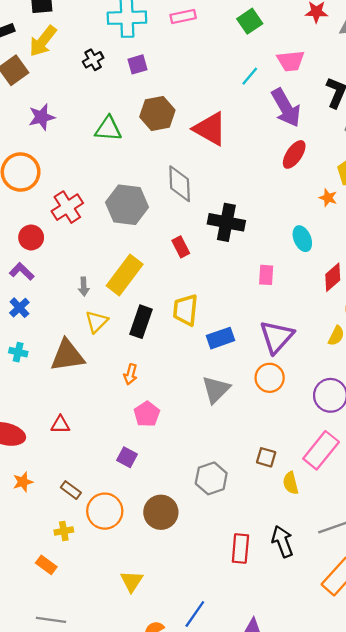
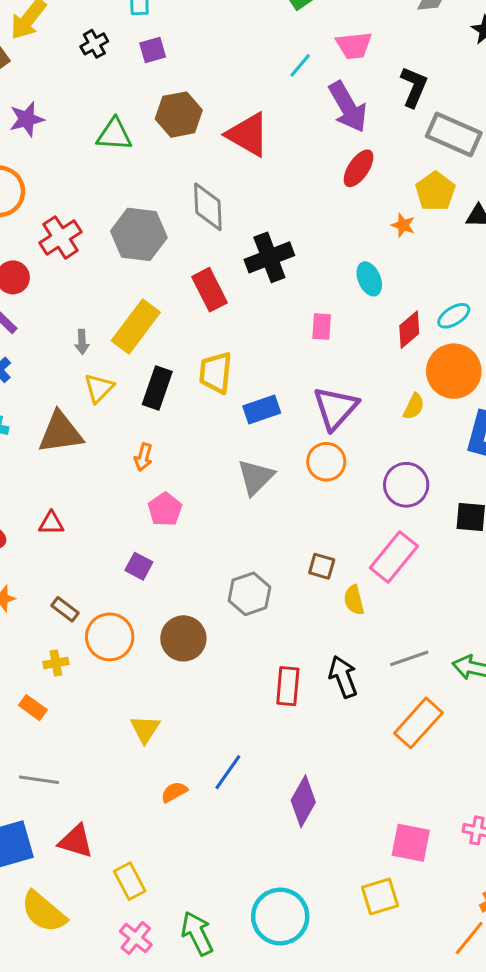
black cross: (226, 222) -> (269, 257), turned -32
red rectangle: (181, 247) -> (210, 290), size x1.5

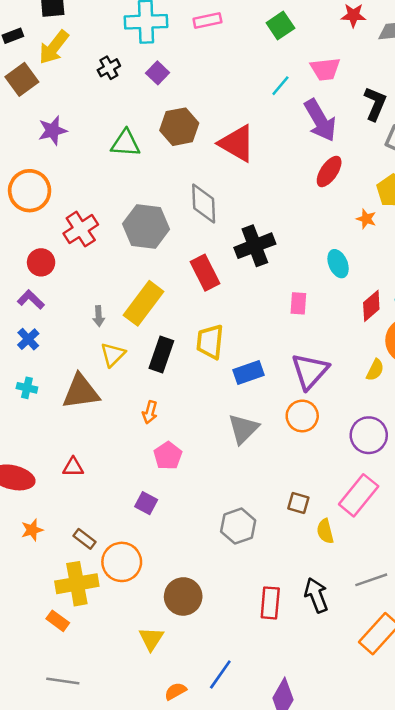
purple square: (153, 50) -> (158, 73), turned -30
brown circle: (183, 638) -> (183, 596), moved
yellow cross: (56, 663) -> (77, 584), size x2.0

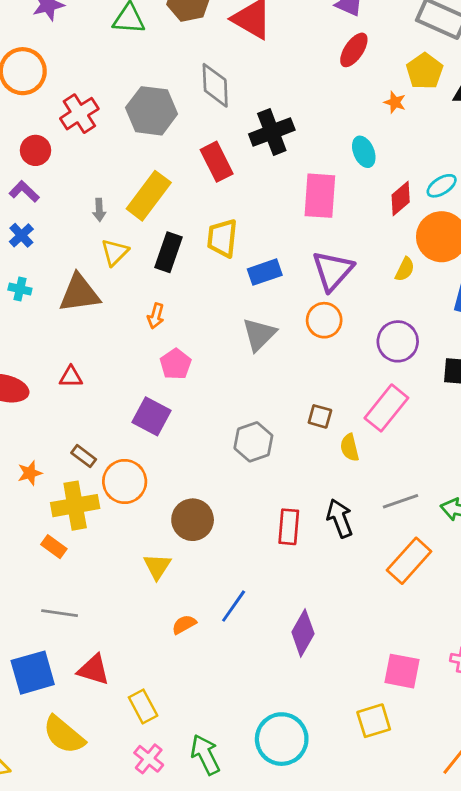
pink rectangle: (298, 303) -> (320, 196), size x1.8
purple square: (146, 503) -> (152, 416), size x1.5
orange star: (32, 530) -> (30, 473), moved

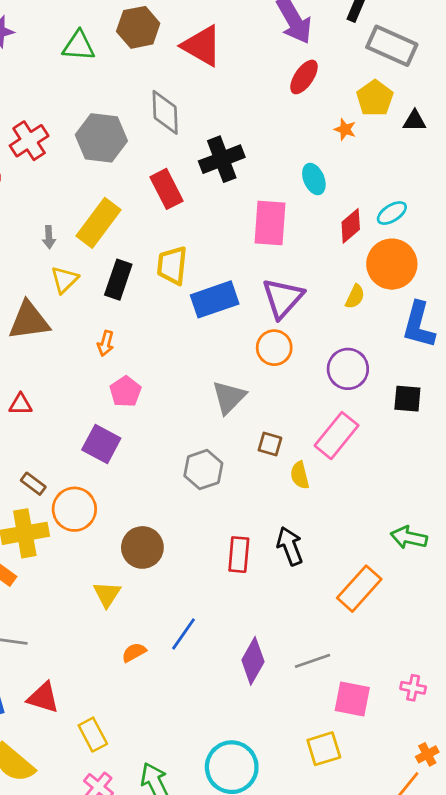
blue rectangle: (265, 272) -> (215, 299), size x1.4
gray triangle: (259, 334) -> (229, 397), moved
gray line: (401, 501) -> (312, 661), moved

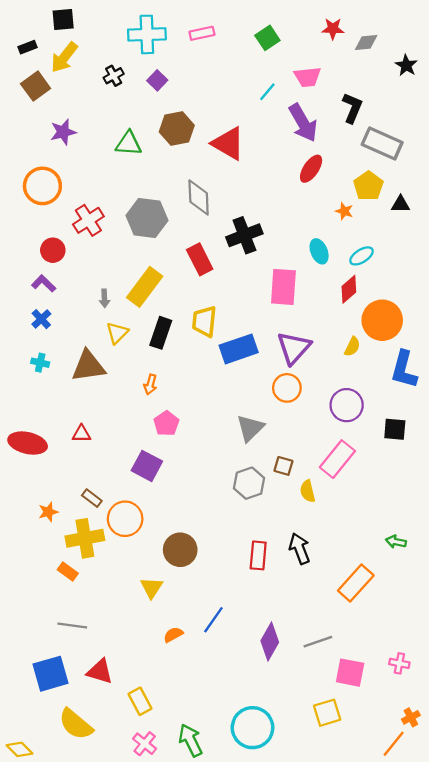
cyan ellipse: (392, 213) -> (362, 256), moved
gray hexagon: (203, 470) -> (249, 483), moved
green arrow: (409, 538) -> (396, 542), size x0.7

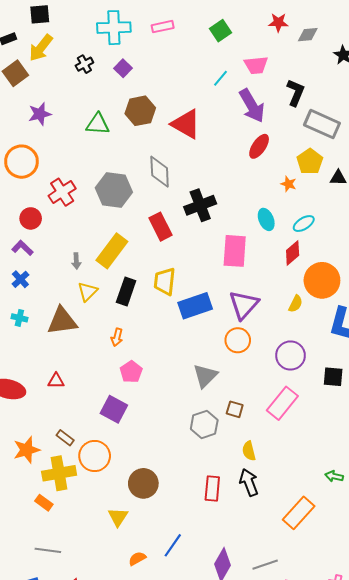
yellow semicircle: (308, 491) -> (249, 451), moved
orange star: (48, 512) -> (27, 450), size x1.5

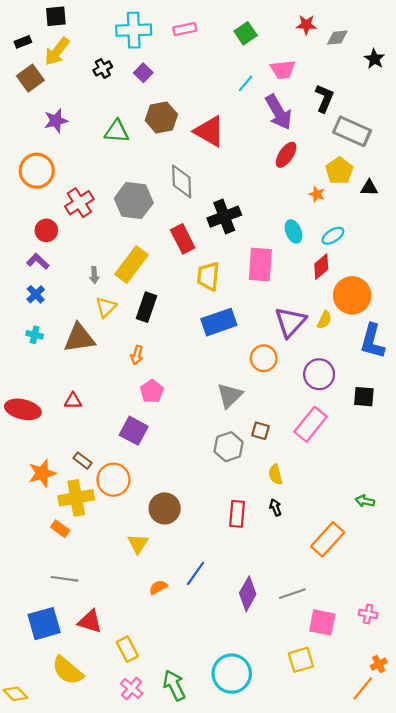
yellow trapezoid: (165, 281) -> (208, 276), moved
purple triangle: (244, 305) -> (290, 322), moved
black arrow: (249, 482) -> (275, 507), size x0.6

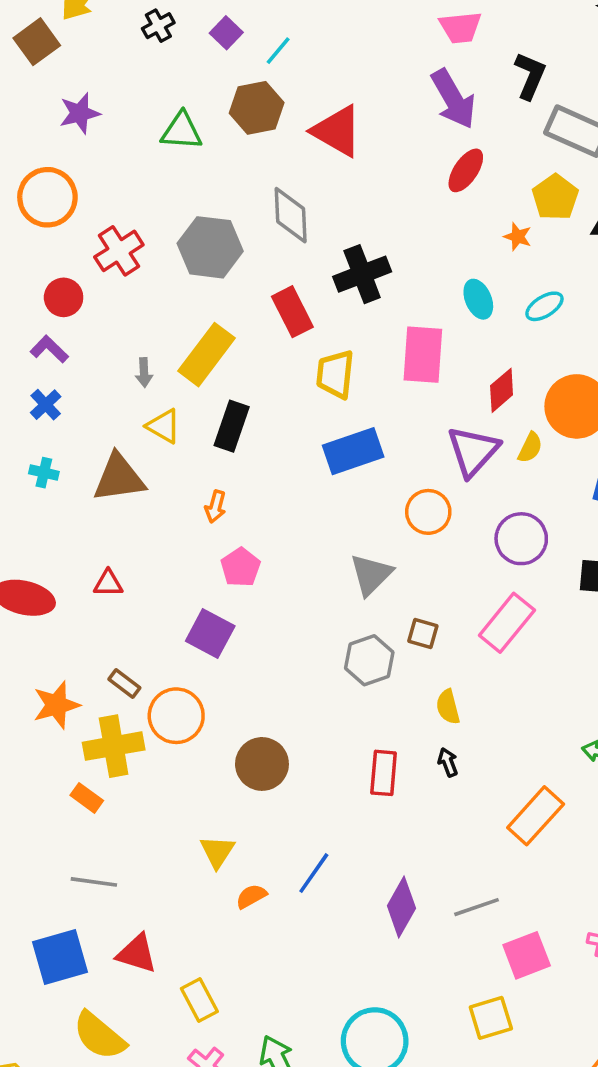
cyan line: (246, 83) -> (278, 51), moved
red diamond: (321, 267) -> (502, 390), moved
yellow triangle: (106, 307) -> (164, 426), turned -45
yellow triangle: (138, 544) -> (217, 852), moved
pink square: (322, 622) -> (527, 955), turned -32

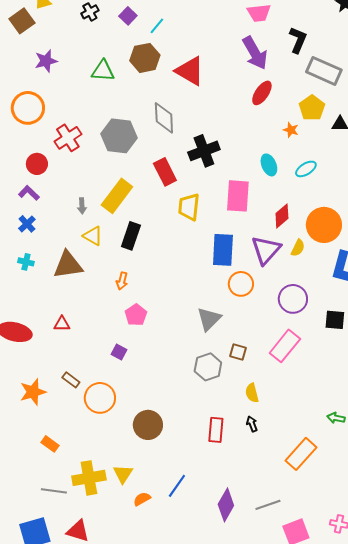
blue rectangle: (353, 451) -> (223, 250), moved, turned -68
purple square: (210, 633) -> (119, 352), size x0.6
yellow cross: (114, 746) -> (89, 478), moved

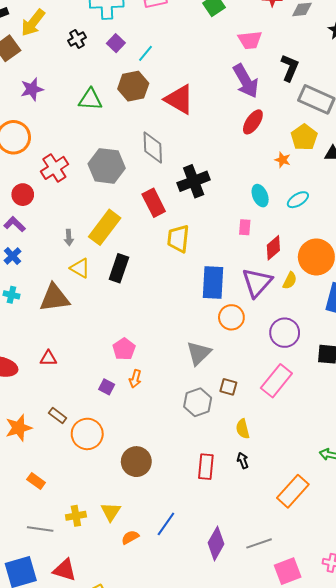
pink rectangle: (238, 196) -> (245, 227), moved, size x0.5
orange arrow: (122, 281) -> (135, 379), moved
yellow cross: (89, 478) -> (76, 516), size x0.6

